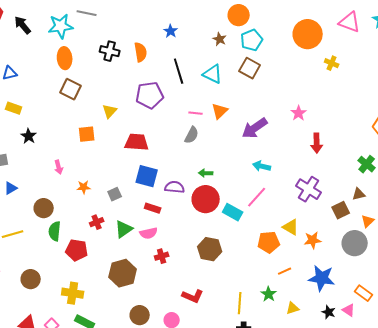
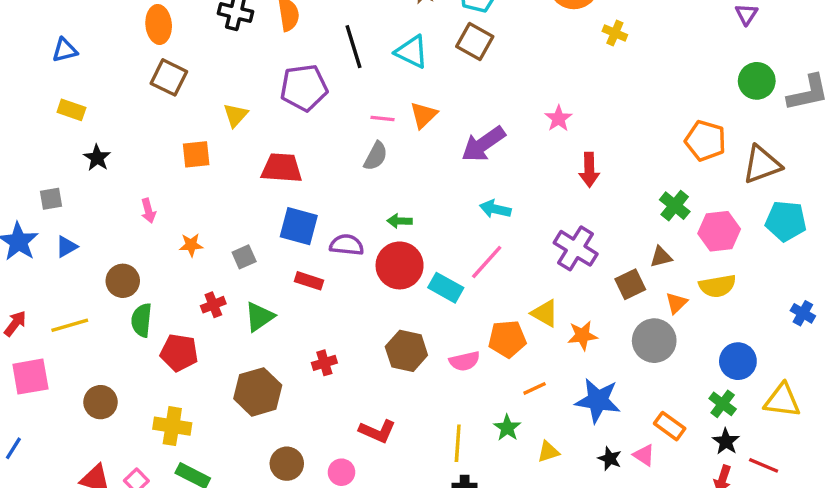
pink semicircle: (149, 233) -> (465, 361), moved

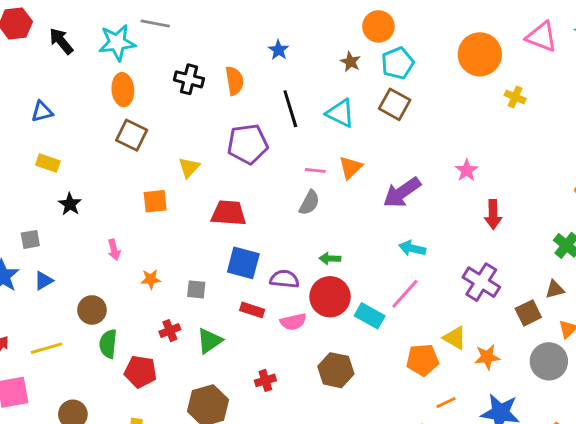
gray square: (244, 257) -> (196, 289), turned 30
pink semicircle: (465, 361) -> (293, 322), moved

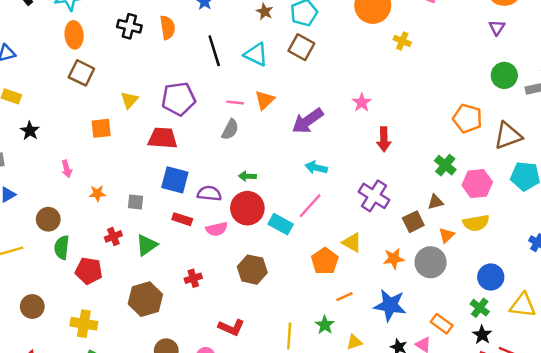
purple pentagon: (248, 144) -> (179, 99), moved
orange star: (487, 357) -> (394, 259), moved
orange pentagon: (423, 360) -> (325, 261), turned -30

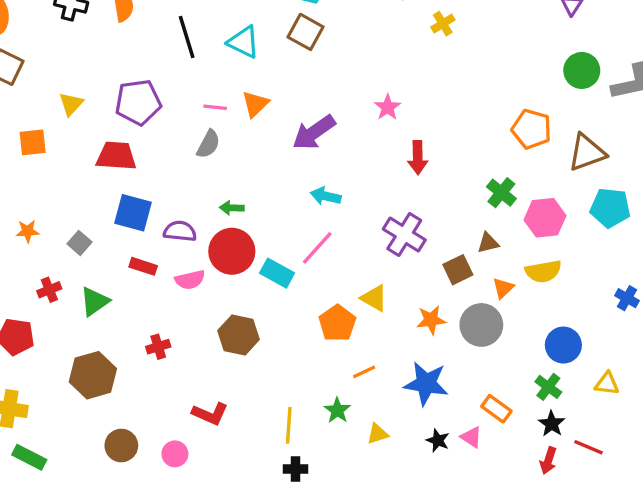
yellow cross: (402, 41) -> (443, 24), turned 35
gray square: (136, 202) -> (79, 243), turned 35
yellow triangle: (523, 305) -> (607, 384), size x0.7

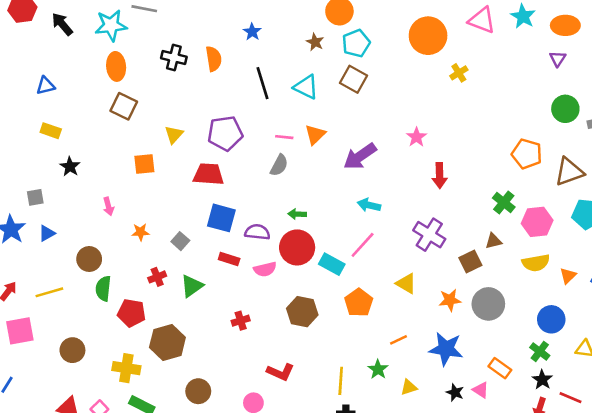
orange triangle: (503, 288) -> (568, 276), moved
orange pentagon: (337, 323) -> (359, 303), moved
brown hexagon: (93, 375) -> (167, 342), moved
brown circle: (121, 446) -> (198, 391), moved

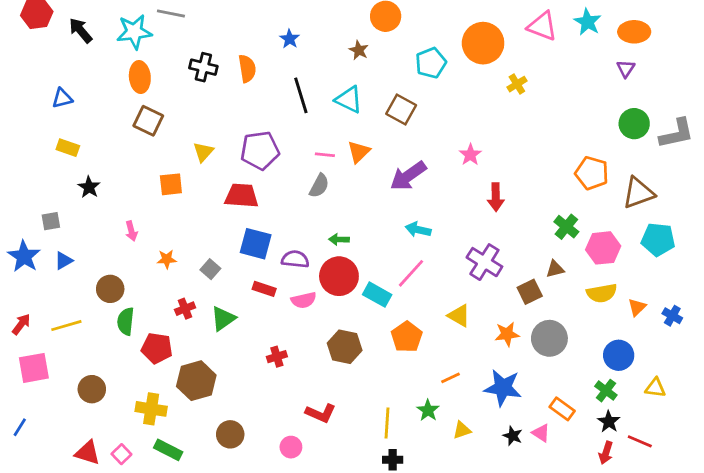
cyan pentagon: (356, 43) -> (431, 63), moved
brown square: (354, 79) -> (401, 109), moved

